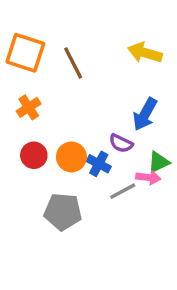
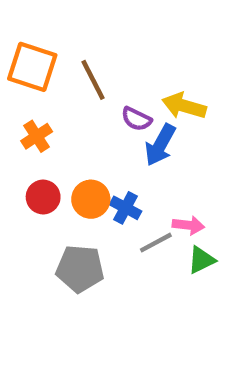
yellow arrow: (145, 53) -> (184, 106), moved
blue arrow: (145, 114) -> (160, 145), moved
purple semicircle: (121, 143) -> (136, 119), moved
green triangle: (159, 162) -> (201, 260), moved

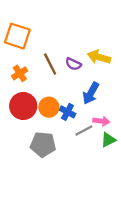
brown line: (93, 80) -> (50, 64), moved
blue arrow: (160, 145) -> (91, 93), moved
red circle: (43, 197) -> (23, 106), size x1.5

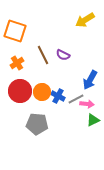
yellow arrow: (99, 57) -> (85, 20), moved, turned -48
blue arrow: (91, 93) -> (90, 80), moved
gray line: (84, 130) -> (76, 99), moved

